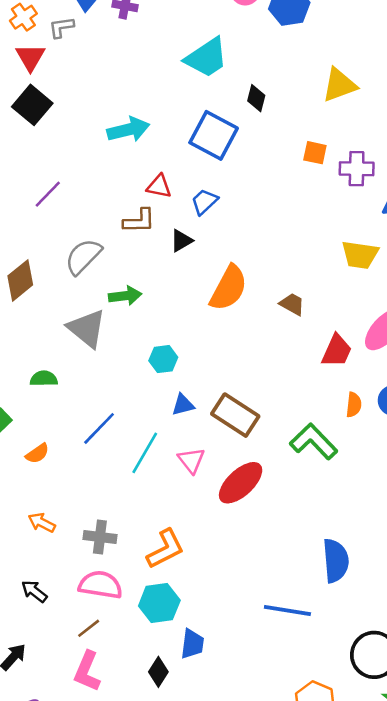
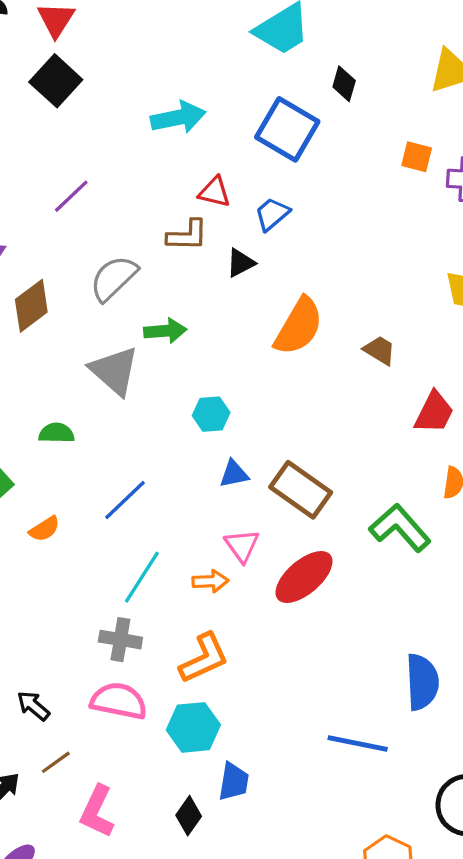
cyan line: (145, 453) -> (142, 577), moved
orange arrow: (42, 523) -> (210, 581), moved, turned 148
brown line: (89, 628) -> (56, 762), moved

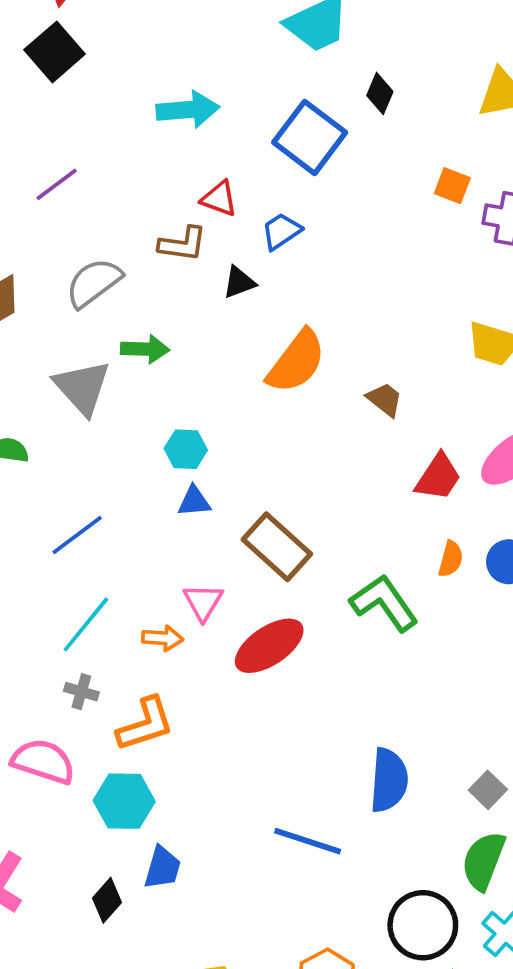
blue triangle: (234, 474) -> (194, 501), moved
gray cross: (120, 640) -> (81, 692), moved, size x0.7

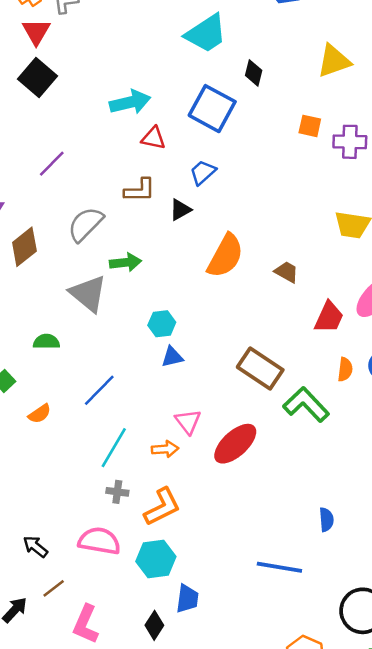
red triangle: (219, 199) -> (154, 138), moved
brown rectangle: (277, 547) -> (260, 369), moved
blue semicircle: (389, 780) -> (326, 520), size x0.6

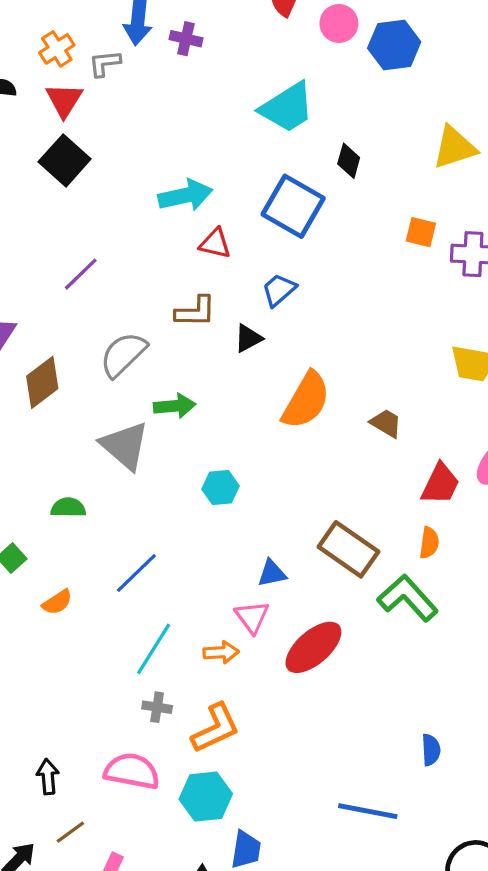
blue triangle: (172, 357) -> (272, 573), moved
orange semicircle: (345, 369) -> (429, 543), moved
black arrow: (35, 547) -> (48, 777), turned 45

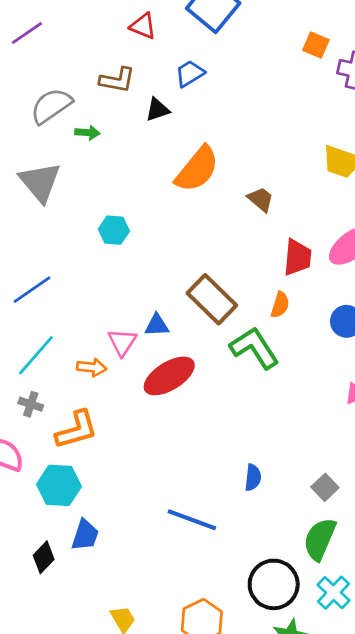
green arrow: (175, 406) -> (87, 133), moved, size x0.7
red trapezoid: (440, 484) -> (297, 257), turned -30
blue triangle: (272, 573) -> (157, 325), moved

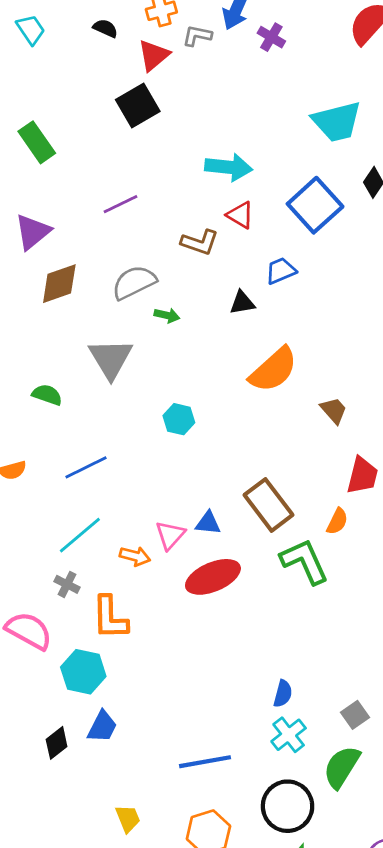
brown L-shape: (117, 80) -> (200, 242), moved
orange L-shape: (77, 430) -> (110, 618), turned 96
blue line: (192, 520) -> (205, 762), moved, turned -39
cyan cross: (334, 593) -> (289, 735), moved

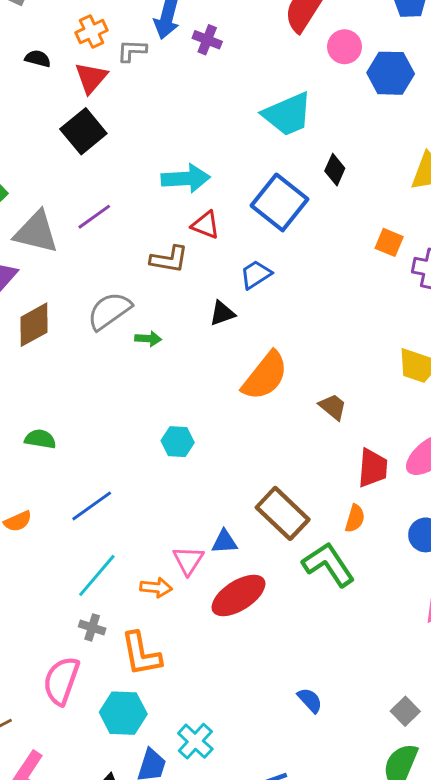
purple line: (120, 204) -> (94, 217), moved
gray triangle: (111, 359) -> (36, 232), moved, turned -36
pink semicircle: (29, 631) -> (61, 681), turned -90
blue semicircle: (283, 694) -> (310, 700), moved, turned -48
cyan cross: (289, 735) -> (195, 741), moved

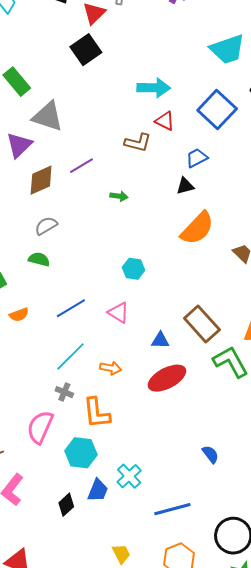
purple line: (94, 217) -> (82, 166), moved
gray semicircle: (109, 311) -> (46, 226), moved, size x0.7
black triangle: (222, 313) -> (185, 186), moved
pink triangle: (188, 560) -> (119, 313), moved, turned -35

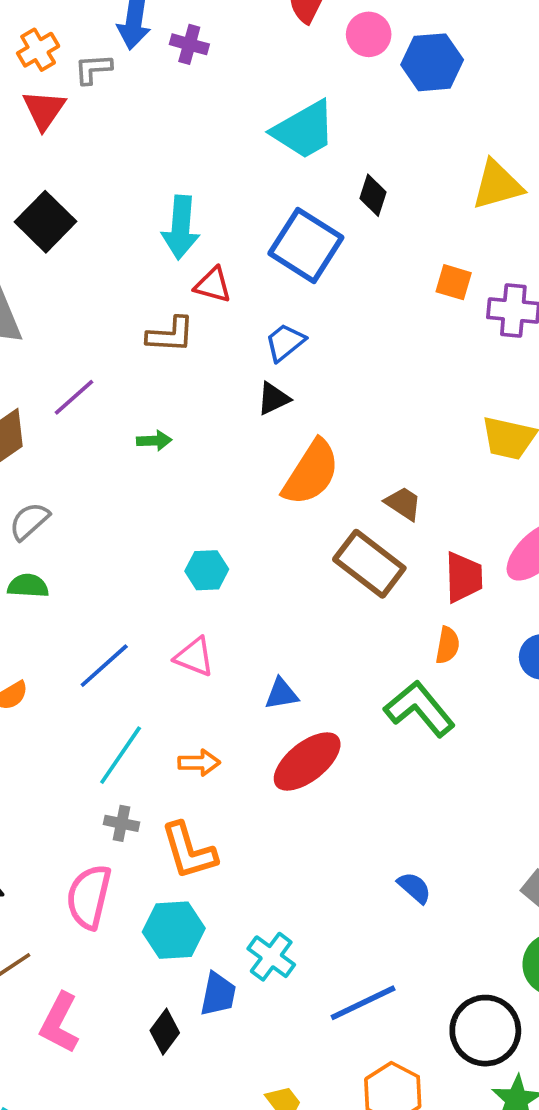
black square: (86, 50) -> (45, 222), moved
cyan arrow: (154, 88) -> (181, 227), turned 104
brown rectangle: (202, 324) -> (369, 564), moved

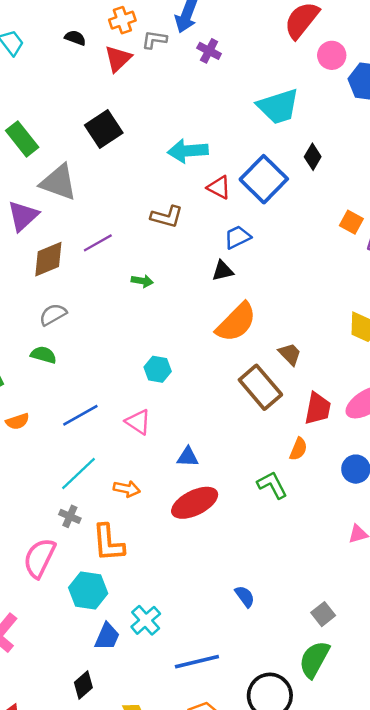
purple cross: (189, 44) -> (209, 51), moved
cyan arrow: (181, 227) -> (188, 151), turned 69
red triangle: (213, 285) -> (219, 187), moved
green L-shape: (420, 709) -> (272, 485), size x0.7
black diamond: (165, 1032) -> (83, 685), moved

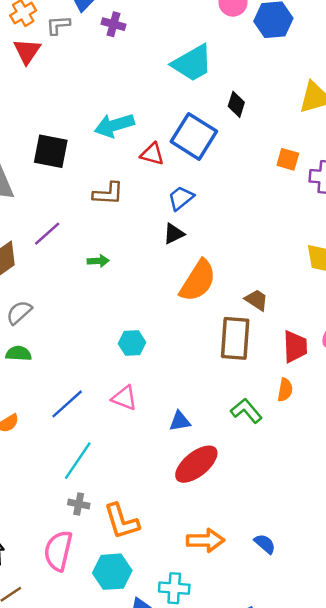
black square: (104, 129) -> (51, 151), moved, turned -33
brown rectangle: (260, 387) -> (235, 338), turned 57
green L-shape: (272, 485) -> (246, 411), moved
orange arrow: (127, 489) -> (205, 540), moved, size x1.4
cyan cross: (146, 620) -> (174, 588), turned -32

